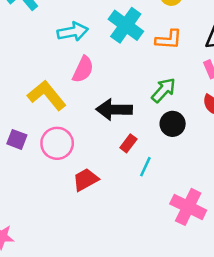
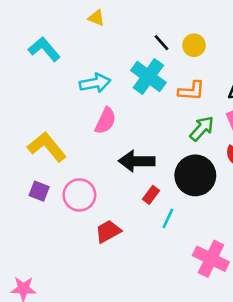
green arrow: (163, 90) -> (202, 129), moved
yellow L-shape: (47, 95) -> (47, 147), moved
black circle: (173, 124) -> (195, 175), size x1.6

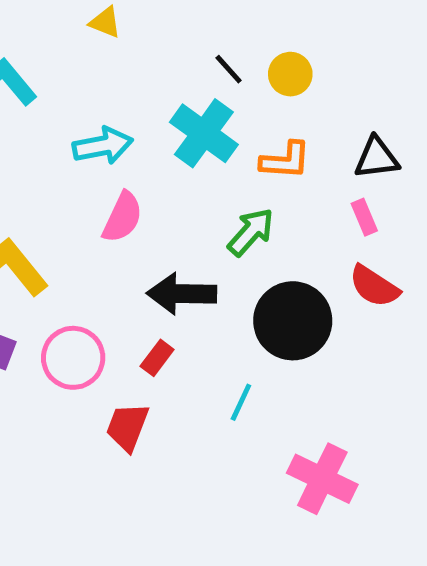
green arrow: (202, 129) -> (251, 232), moved
red rectangle: (151, 195) -> (157, 358), moved
red trapezoid: (108, 231) -> (127, 427), turned -40

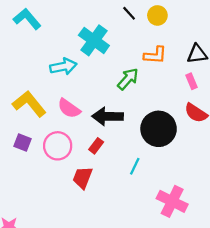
cyan cross: (204, 133) -> (94, 40), moved
cyan arrow: (103, 146) -> (63, 66), moved
pink semicircle: (122, 217) -> (69, 108), moved, turned 100
green arrow: (251, 232) -> (128, 79), moved

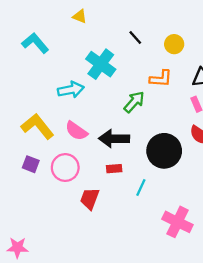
yellow circle: (157, 15) -> (174, 44), moved
red rectangle: (96, 146) -> (114, 169), moved, turned 48

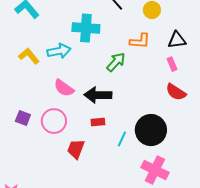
cyan cross: (101, 64) -> (86, 28), turned -32
yellow L-shape: (37, 126) -> (29, 56), moved, size x0.7
black circle: (164, 151) -> (151, 130), moved

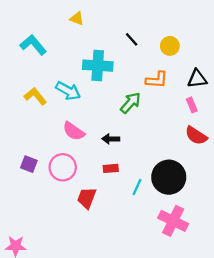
cyan arrow: (59, 51) -> (68, 91), turned 40
black arrow: (98, 95) -> (111, 139), size x0.6

